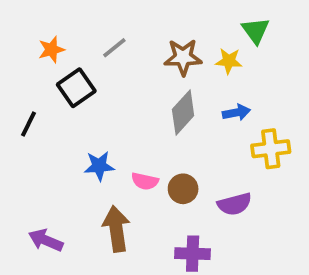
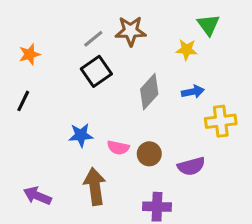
orange star: (51, 50) -> (30, 54), moved
brown star: (183, 57) -> (131, 31), moved
black square: (76, 88) -> (96, 71), moved

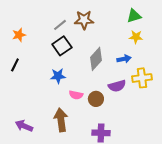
green triangle: (208, 25) -> (134, 16), turned 49
yellow star: (187, 50) -> (136, 37), moved
blue star: (81, 135) -> (58, 76), moved
purple semicircle: (191, 166) -> (117, 86), moved

